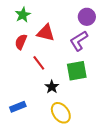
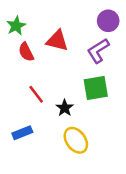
green star: (23, 15) -> (16, 26), moved
red semicircle: (21, 42) -> (26, 52), turned -49
red line: (39, 63) -> (36, 94), moved

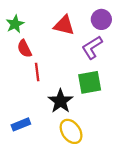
red triangle: (57, 41) -> (64, 25), moved
red line: (36, 94) -> (37, 72), moved, turned 30
black star: (65, 108) -> (61, 101), size x1.5

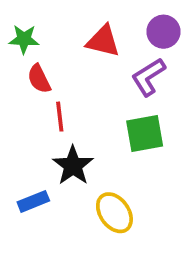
green star: (15, 24) -> (24, 39), turned 30
black star: (61, 101) -> (73, 166), moved

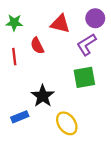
red semicircle: (39, 79) -> (37, 46), moved
red line: (60, 117) -> (14, 57), moved

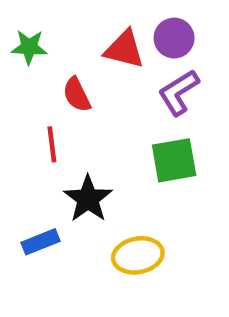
purple circle: (95, 18) -> (174, 38), moved
red line: (14, 57) -> (52, 144), moved
yellow ellipse: (67, 123) -> (138, 255), turned -65

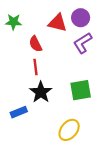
red line: (52, 144) -> (35, 67), moved
green square: (174, 160) -> (81, 90), moved
yellow ellipse: (138, 255) -> (69, 130), moved, turned -40

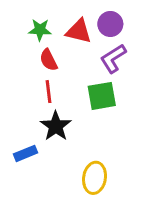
green star: (13, 22) -> (40, 30), moved
green square: (81, 90) -> (102, 96), moved
yellow ellipse: (69, 130) -> (95, 178), turned -30

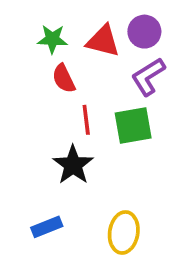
red line: (49, 92) -> (86, 120), moved
blue rectangle: (25, 153) -> (47, 227), moved

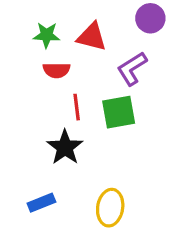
purple circle: (144, 32) -> (150, 18), moved
red semicircle: (64, 79) -> (57, 70), turned -64

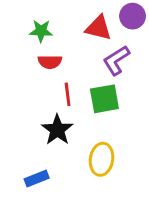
red triangle: (92, 37) -> (99, 28), moved
yellow ellipse: (110, 208) -> (102, 159), moved

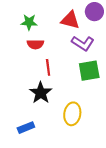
purple L-shape: (116, 60) -> (83, 43), turned -115
green square: (104, 99) -> (89, 71), moved

